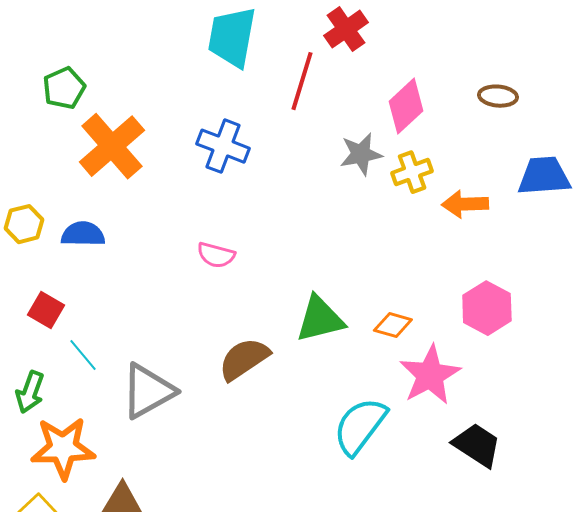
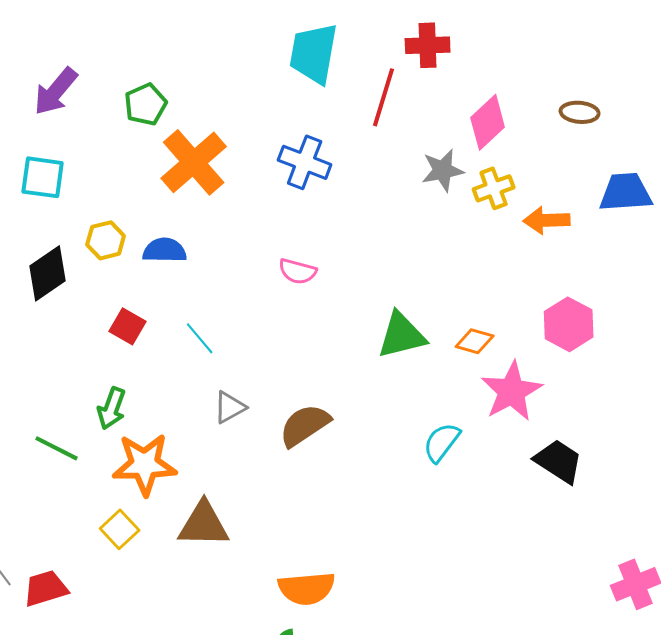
red cross: (346, 29) -> (428, 45), turned 33
cyan line: (83, 355) -> (200, 338), moved
brown semicircle: (244, 359) -> (305, 425), moved
gray triangle: (148, 391) -> (230, 407), size x0.6
cyan semicircle: (360, 426) -> (442, 442), size x0.7

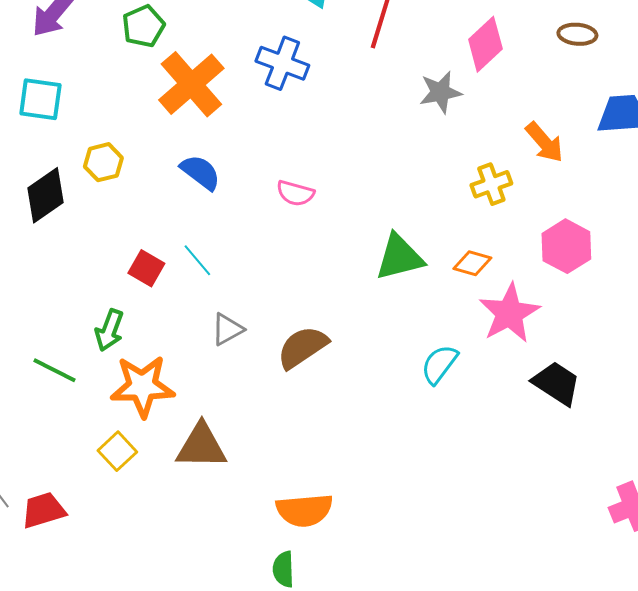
blue cross: (305, 162) -> (282, 63), moved
yellow cross: (494, 188) -> (491, 184), moved
orange arrow: (547, 220) -> (544, 142), turned -129
blue semicircle: (165, 250) -> (200, 172), moved, turned 36
red square: (128, 326) -> (146, 268), moved

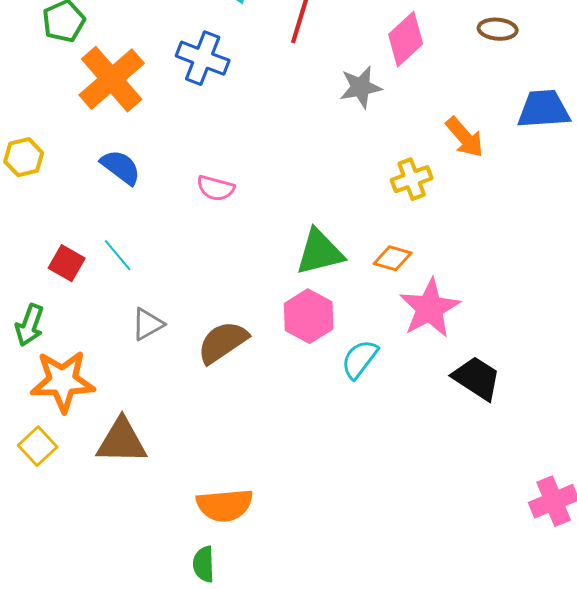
pink hexagon: (566, 246) -> (309, 316), moved

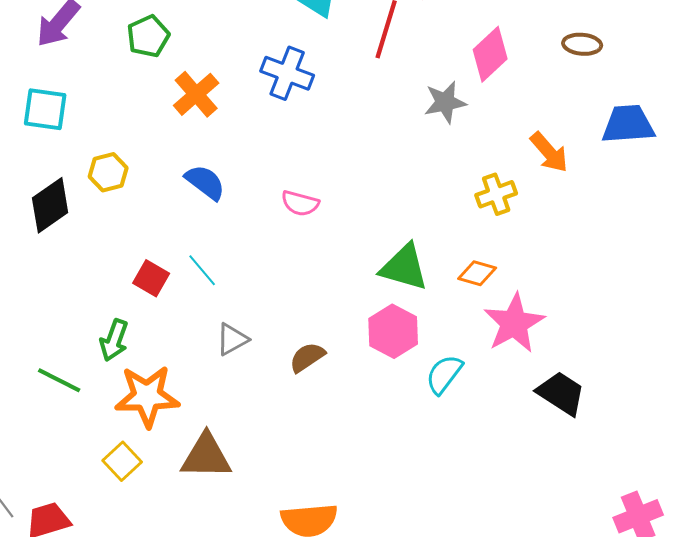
orange cross: (112, 79) -> (196, 94), size x0.7
green triangle: (320, 252) -> (404, 267), turned 30
brown semicircle: (223, 342) -> (307, 357), size x0.7

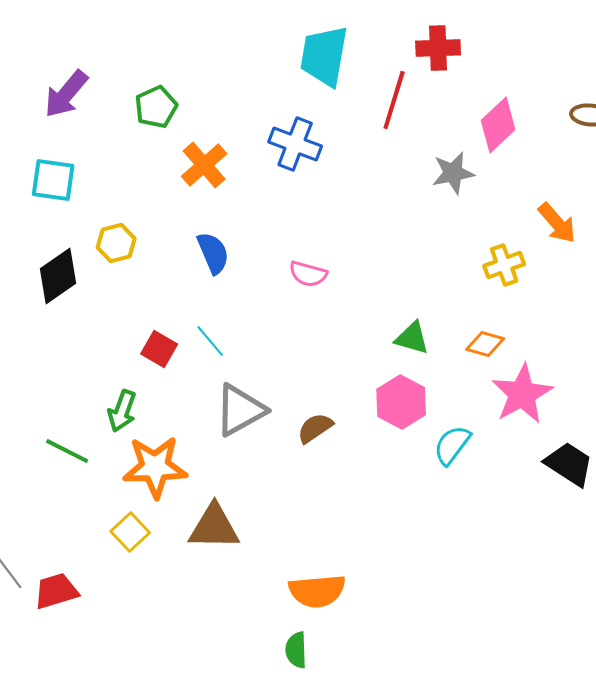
blue semicircle: (205, 182) -> (213, 253), turned 30
green triangle: (404, 267) -> (412, 338), size x0.7
gray triangle: (232, 339) -> (240, 410), size x1.6

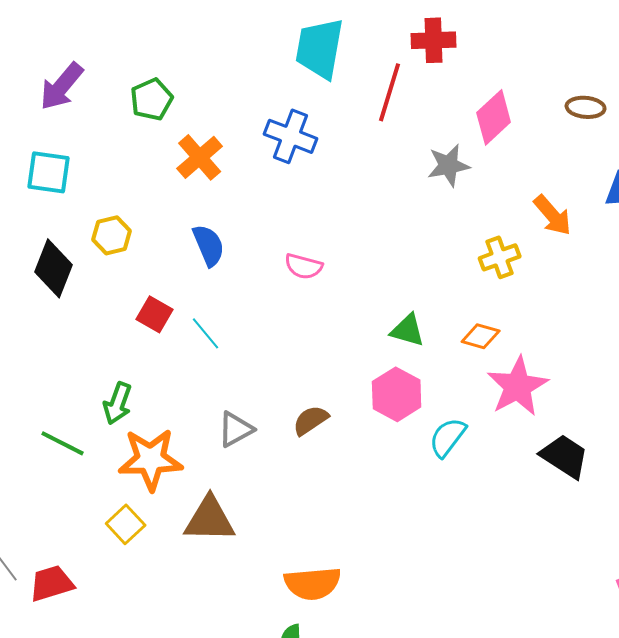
black diamond: (58, 276) -> (54, 268), turned -34
red square: (159, 349) -> (155, 314), moved
gray triangle: (240, 410) -> (236, 429), moved, size x0.7

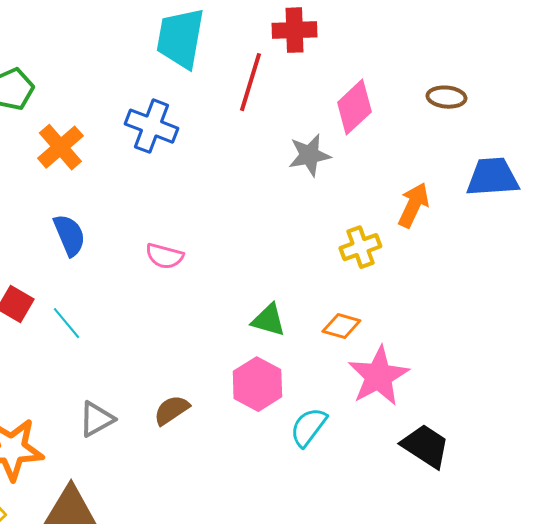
orange arrow: (553, 215) -> (413, 205), turned -114

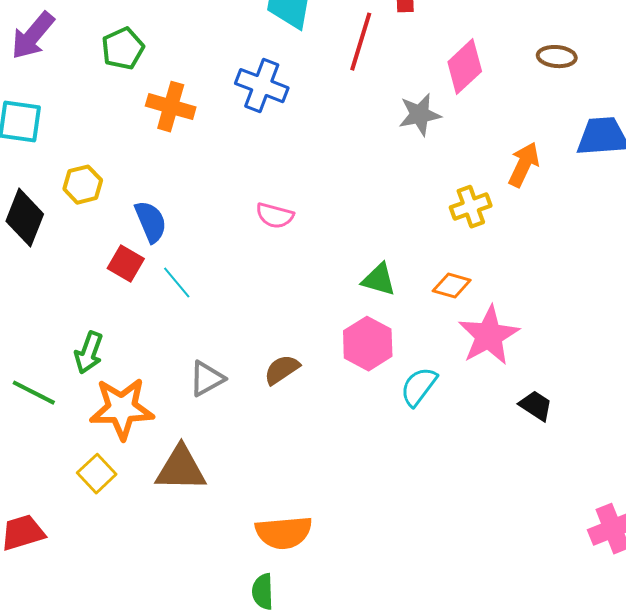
orange cross: (60, 147) -> (171, 107), turned -33
blue semicircle: (69, 235) -> (151, 222), moved
black trapezoid: (425, 446) -> (536, 406), size x0.7

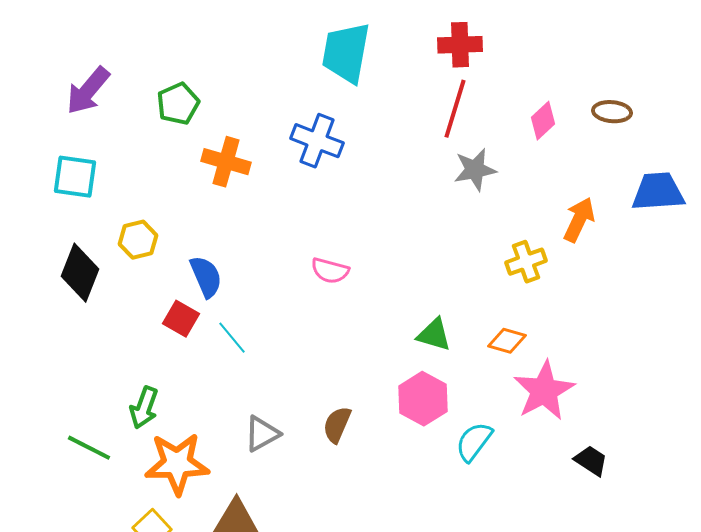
red line: (361, 42) -> (455, 109), moved
pink diamond: (465, 67) -> (543, 121), moved, size x0.7
brown semicircle: (282, 370) -> (337, 425), turned -33

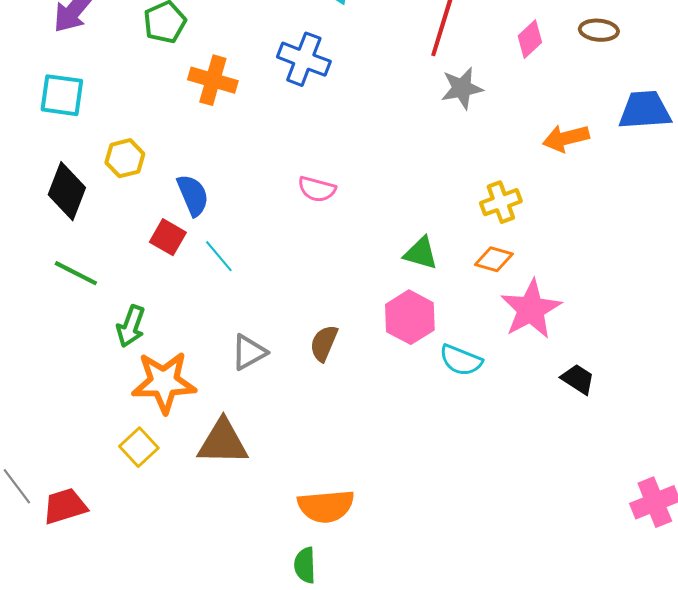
orange arrow: (579, 220) -> (566, 138), turned -129
yellow cross: (526, 262) -> (501, 202), moved
cyan semicircle: (474, 442) -> (461, 360), turned -105
green line: (89, 448) -> (76, 273), moved

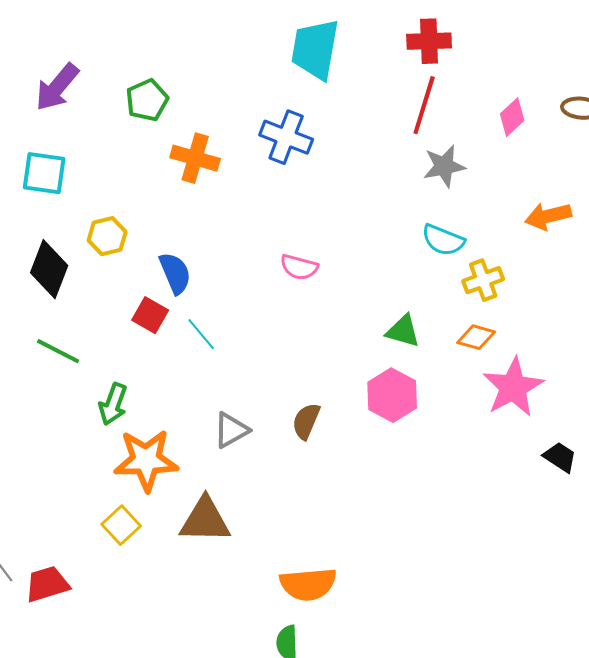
cyan semicircle: (461, 360) -> (443, 240), moved

